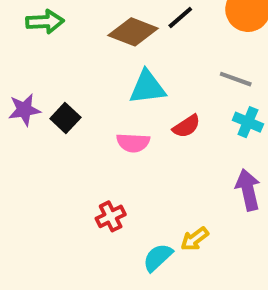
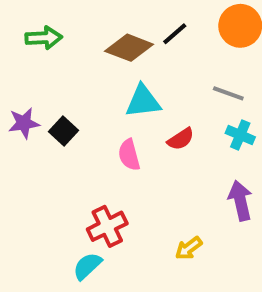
pink semicircle: (133, 143) -> (129, 155), turned 72
red cross: (111, 216) -> (107, 226), size x1.4
cyan semicircle: (158, 257) -> (87, 266), moved

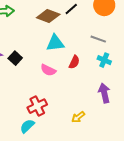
red semicircle: (181, 139) -> (74, 62), turned -32
pink semicircle: (129, 155) -> (48, 70), turned -49

